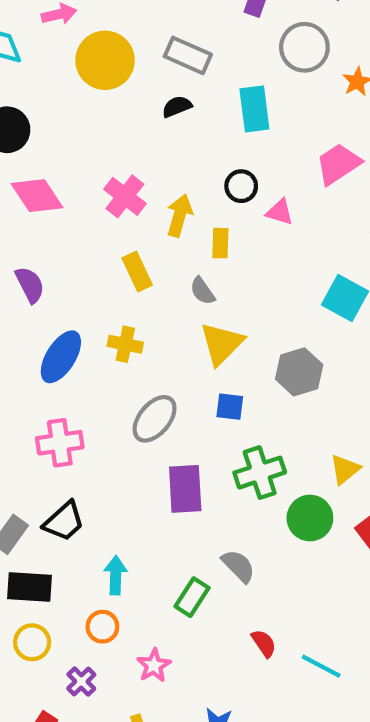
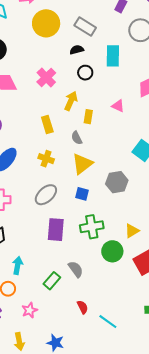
black circle: (241, 186) -> (85, 73), moved
pink cross: (125, 196) -> (46, 77), moved
yellow cross: (125, 344) -> (46, 159), moved

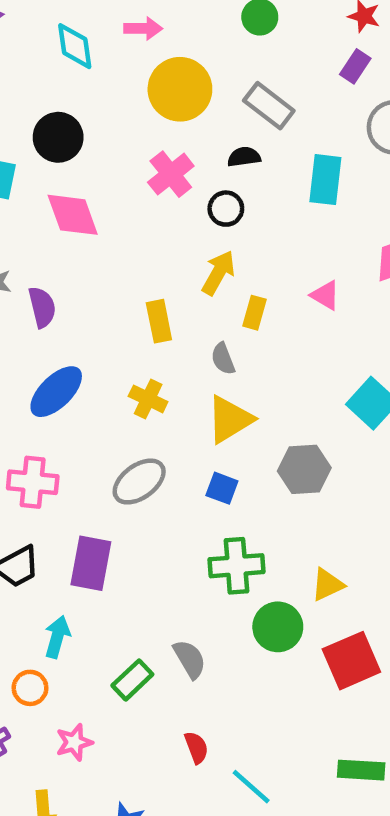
black circle: (85, 73) -> (226, 209), moved
pink cross: (46, 77) -> (171, 174), moved
purple rectangle: (56, 230) -> (91, 563), moved

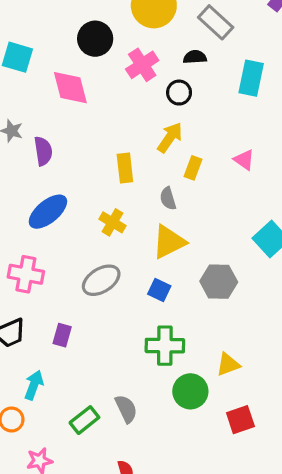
black circle: (58, 137) -> (95, 39), moved
purple rectangle: (91, 563) -> (62, 335), size x0.6
red square: (351, 661) -> (240, 420), size x0.7

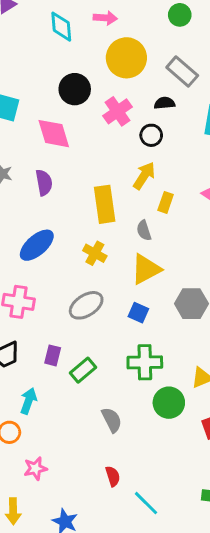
purple semicircle: (43, 151) -> (44, 183), moved
yellow rectangle: (125, 168) -> (105, 204), size x1.4
green rectangle: (84, 420) -> (83, 370), moved

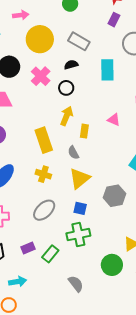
purple rectangle: (53, 355) -> (28, 248), turned 64
green cross: (145, 362) -> (78, 235), moved
cyan arrow: (28, 401) -> (18, 282), turned 72

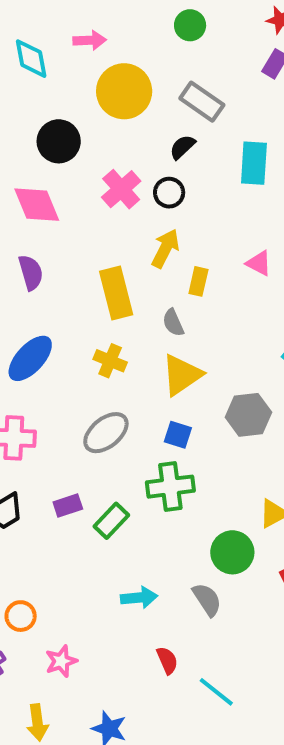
black semicircle: (71, 65) -> (182, 147), turned -32
pink cross: (41, 76) -> (121, 189), moved
cyan arrow: (18, 282) -> (139, 598), moved
gray semicircle: (76, 284) -> (207, 600), moved

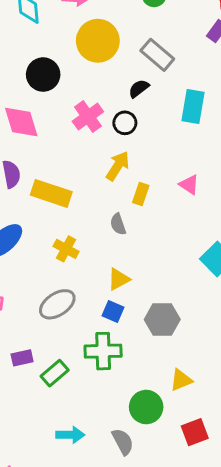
yellow rectangle: (116, 293) -> (51, 193), moved, turned -63
yellow triangle: (182, 375) -> (119, 279), moved, size x0.7
gray hexagon: (248, 415) -> (162, 319), moved

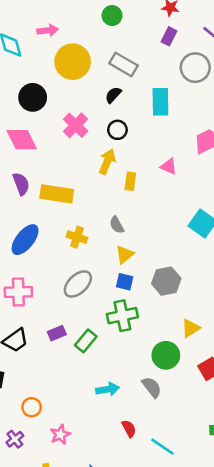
black circle: (125, 123) -> (117, 130), moved
gray semicircle: (118, 224) -> (117, 225), moved

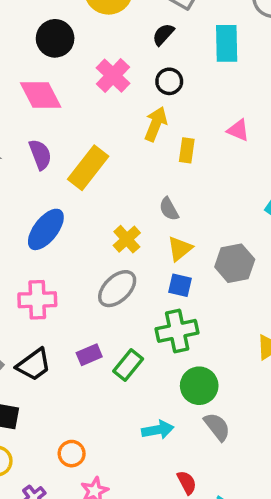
yellow rectangle: (57, 194) -> (88, 168), turned -60
yellow cross: (77, 237) -> (127, 239), moved, turned 30
gray hexagon: (166, 281) -> (235, 263), moved
green circle: (166, 355) -> (199, 386), moved
orange circle: (32, 407) -> (72, 454), moved

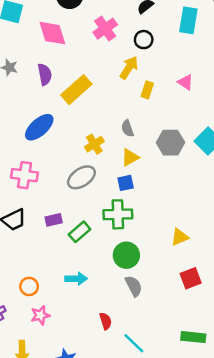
gray hexagon: (235, 263) -> (170, 143), moved
blue square: (180, 285) -> (126, 183), turned -35
cyan arrow: (158, 430) -> (76, 279), moved

